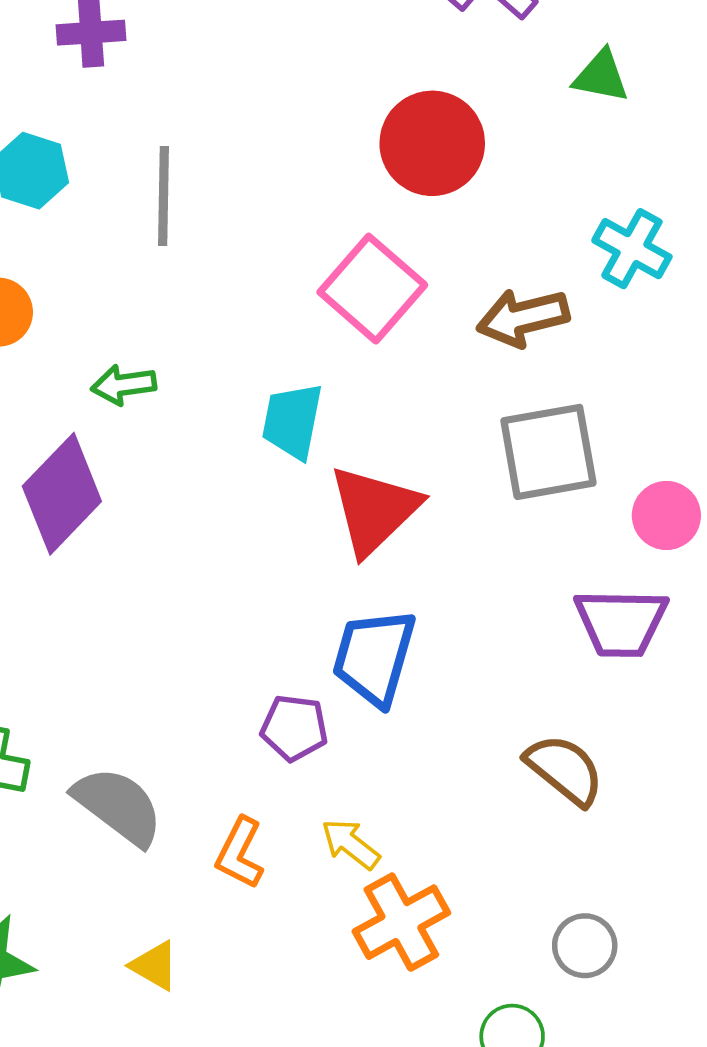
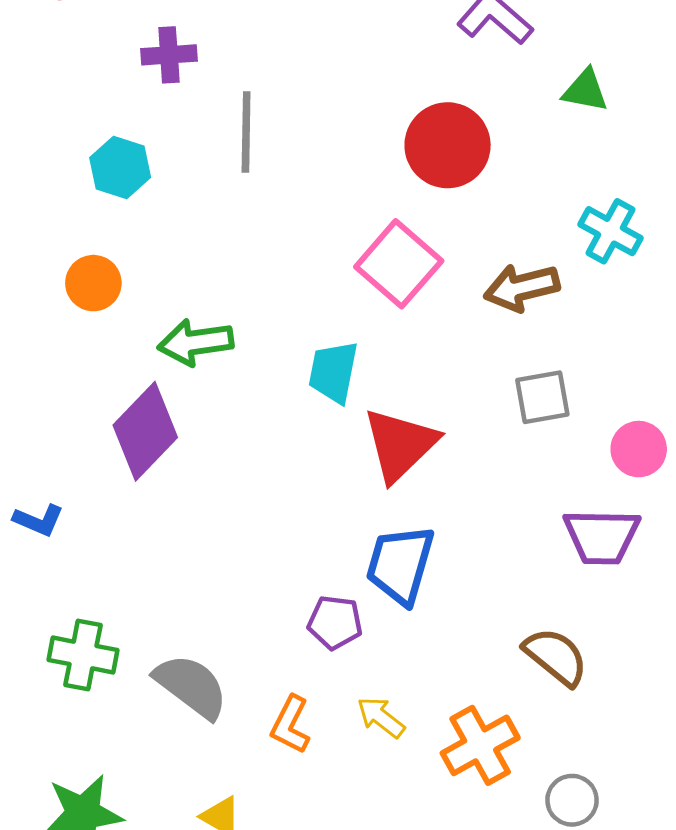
gray line: (164, 196) -> (246, 132), moved
green arrow: (124, 385) -> (196, 342), size x1.4
gray square: (548, 452) -> (542, 397), size x0.7
orange cross: (401, 922) -> (480, 745), moved

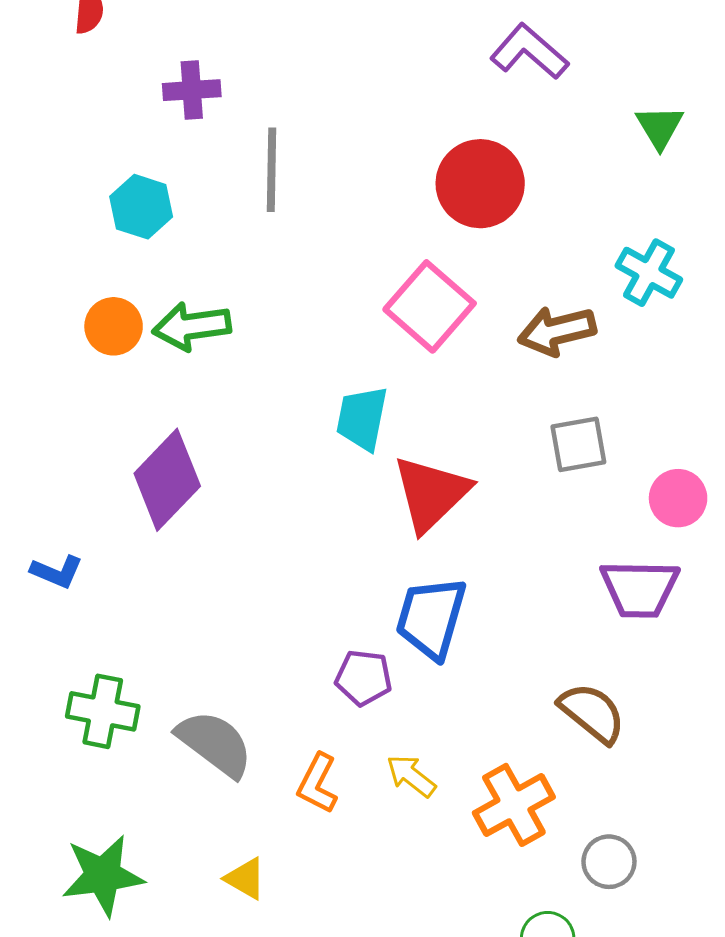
green triangle: (585, 90) -> (660, 127), moved, turned 48
green arrow: (196, 342) -> (192, 326), moved

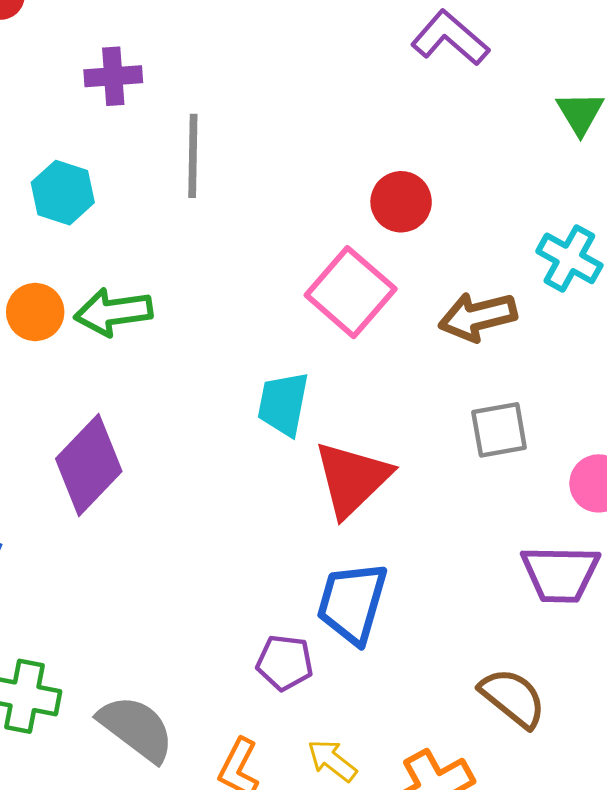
red circle: (480, 184) -> (401, 202), moved, size x0.7

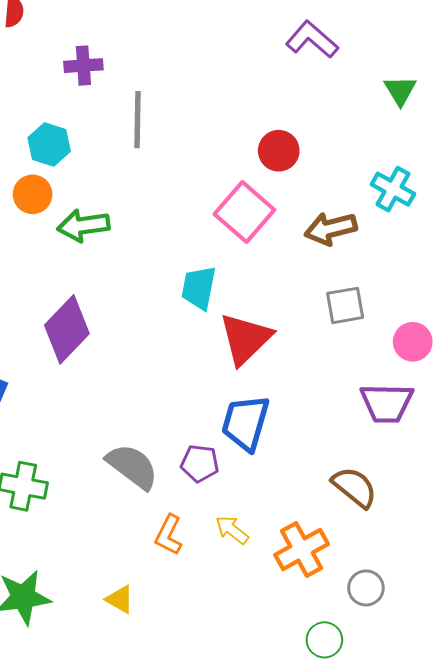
orange circle: (35, 312) -> (33, 194), moved
gray semicircle: (136, 728) -> (132, 466), moved

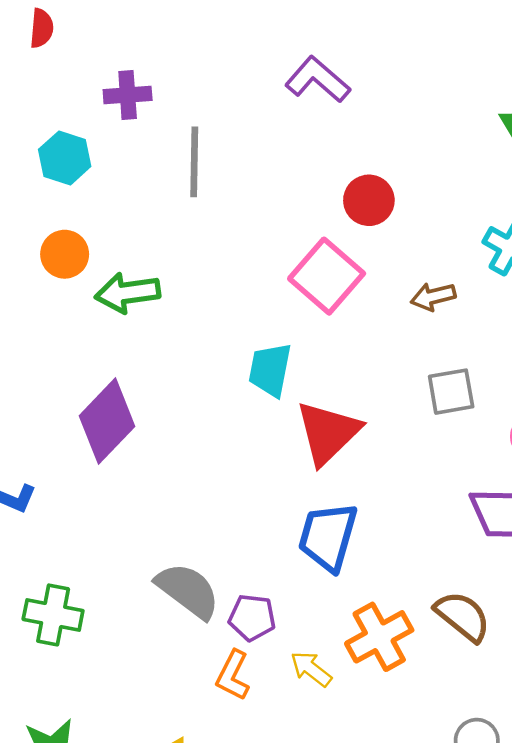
purple L-shape: (312, 40) -> (318, 80), moved
cyan hexagon: (49, 144) -> (65, 158), moved
brown arrow: (331, 229) -> (433, 297), size x0.7
purple pentagon: (200, 463) -> (252, 618), moved
orange cross: (302, 550) -> (379, 637), moved

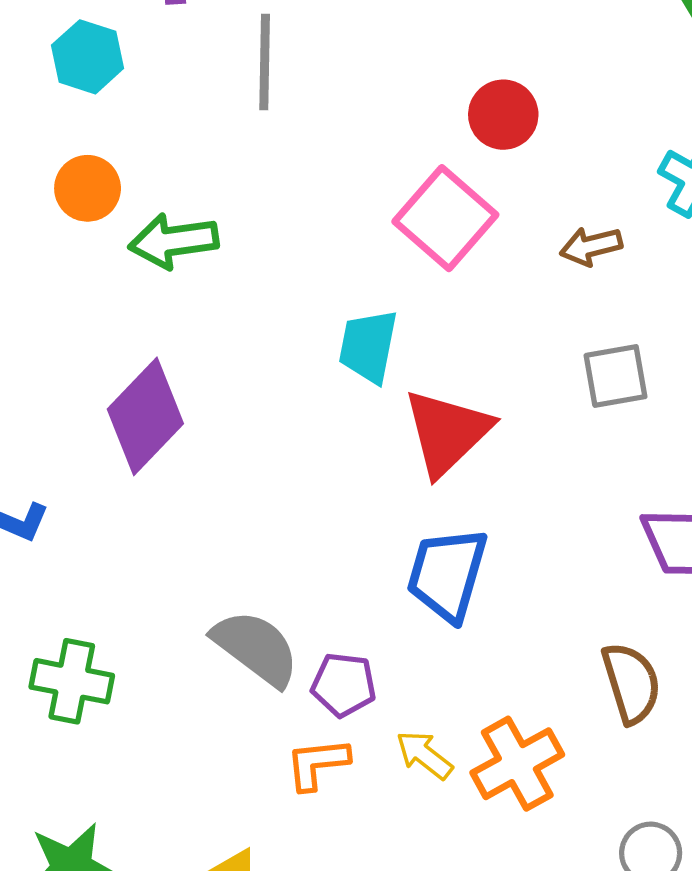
brown semicircle: (463, 616) -> (631, 683), turned 34
orange cross: (379, 637) -> (517, 764), moved
orange L-shape: (233, 675) -> (317, 764), turned 57

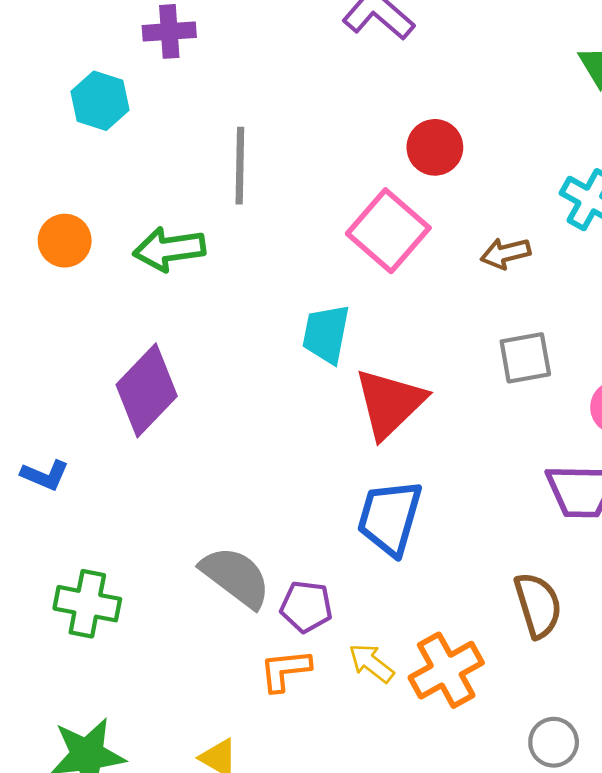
gray line: (265, 62) -> (240, 166), moved
orange circle: (88, 188) -> (65, 241), moved

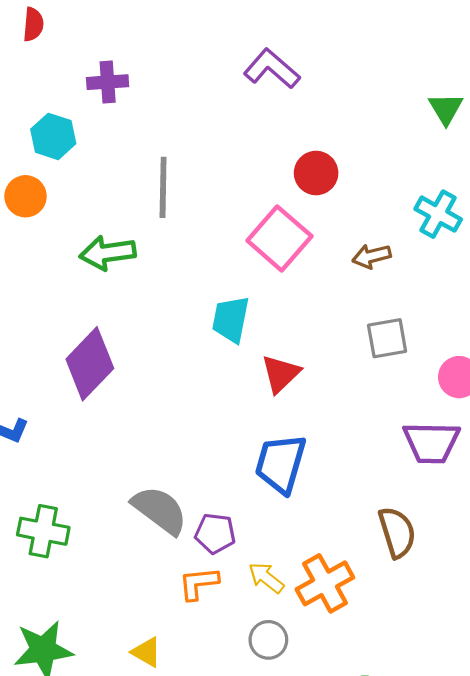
orange circle: (65, 241) -> (26, 196), moved
red triangle: (390, 403) -> (281, 374), size x0.7
gray circle: (554, 742) -> (268, 640), moved

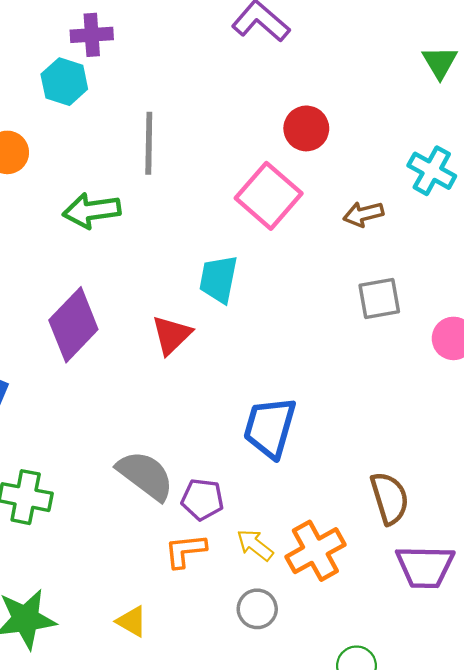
cyan hexagon: (53, 136) -> (64, 82), moved
red triangle: (281, 374) -> (172, 335), moved
purple trapezoid: (431, 442) -> (425, 567), moved

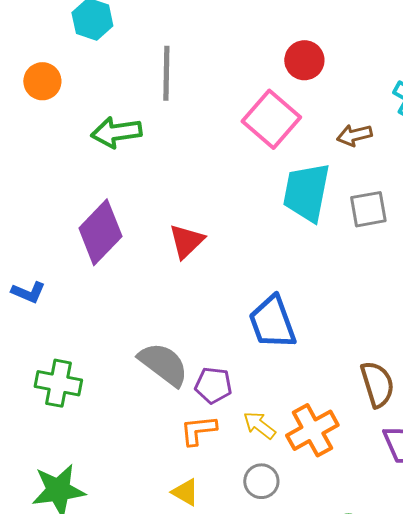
cyan trapezoid: (218, 279) -> (306, 192), moved, size x1.4
blue trapezoid: (270, 427) -> (272, 322), turned -36
yellow triangle: (132, 621) -> (185, 492), moved

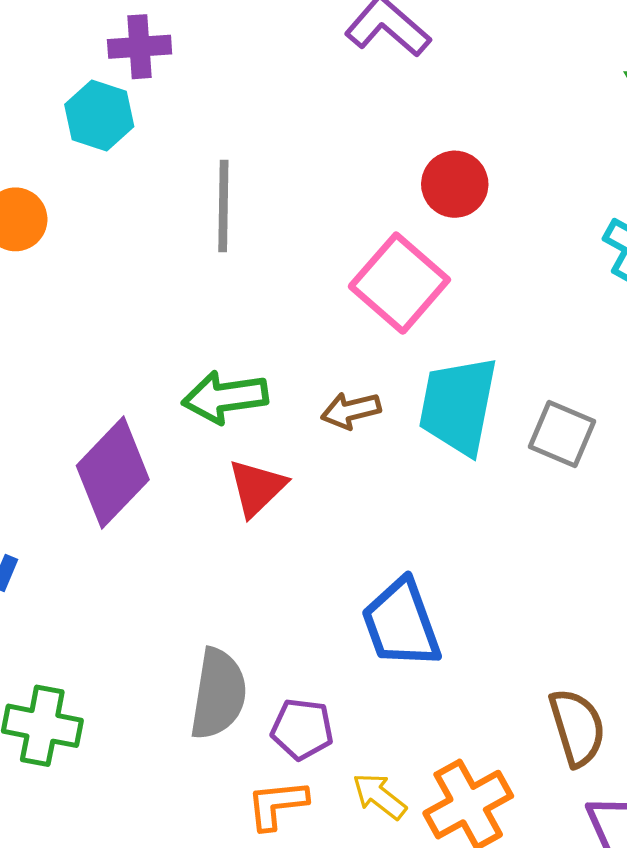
green arrow: (116, 132) -> (225, 397), moved
brown arrow: (354, 135) -> (351, 411), moved
gray square: (368, 209) -> (562, 434), turned 33
gray semicircle: (163, 364) -> (218, 694), turned 62

